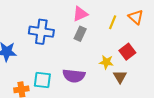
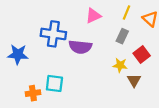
yellow line: (113, 22) -> (127, 12), moved
gray rectangle: (80, 34) -> (122, 36), moved
purple semicircle: (74, 76) -> (80, 47), moved

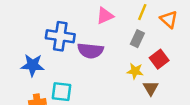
blue star: (18, 54) -> (33, 65), moved

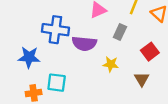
gray rectangle: (137, 39) -> (120, 32), moved
yellow star: (135, 71) -> (111, 64), moved

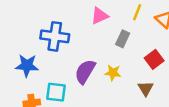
purple semicircle: (84, 43) -> (85, 72), moved, turned 115

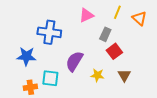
red square: (154, 59) -> (114, 51), moved
yellow star: (113, 73) -> (97, 75), moved

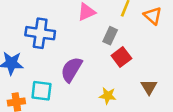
yellow star: (97, 75) -> (108, 96), moved
brown triangle: (124, 75) -> (149, 87), moved

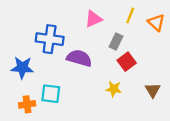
purple semicircle: (71, 69) -> (79, 58), moved, turned 75
yellow star: (108, 96) -> (114, 89), moved

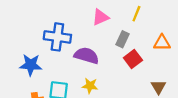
orange triangle: (156, 23) -> (162, 43), moved, turned -42
yellow star: (114, 89) -> (90, 86), moved

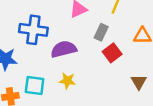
purple semicircle: (86, 56) -> (64, 49), turned -30

